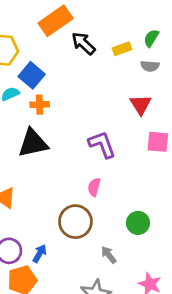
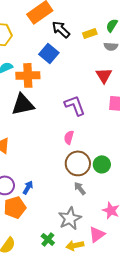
blue square: (32, 75) -> (49, 53), moved
orange cross: (40, 105) -> (28, 75), size x1.6
brown circle: (75, 222) -> (78, 163), moved

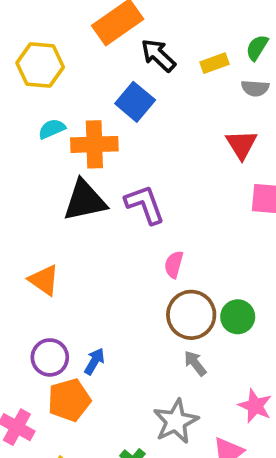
purple L-shape: (75, 105) -> (145, 204), moved

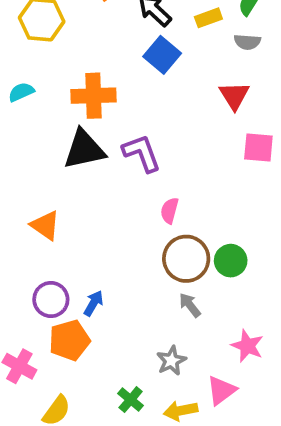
blue square: (135, 102) -> (162, 55), moved
cyan semicircle: (52, 129) -> (21, 92), moved
gray star: (176, 421) -> (171, 361), size x0.7

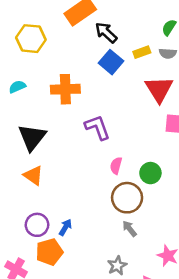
yellow rectangle: (208, 18) -> (142, 52), moved
red triangle: (234, 96) -> (159, 89), size x1.4
black triangle: (84, 149) -> (32, 137), moved, turned -40
green circle: (231, 261) -> (150, 173), moved

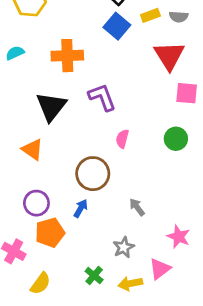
black triangle: (32, 137) -> (51, 107), moved
green circle: (150, 173) -> (176, 139), moved
brown circle: (127, 198) -> (93, 174), moved
blue arrow: (65, 227) -> (81, 208), moved

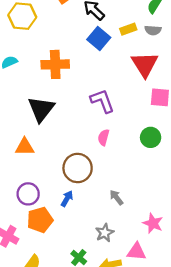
purple L-shape: (102, 97) -> (102, 101), moved
orange triangle: (32, 149) -> (25, 147), turned -36
pink triangle: (160, 269) -> (136, 252), turned 42

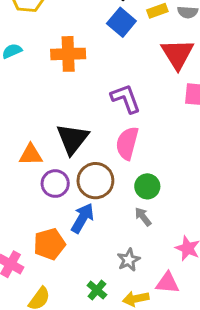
black triangle: (41, 109) -> (72, 139), moved
pink semicircle: (103, 137) -> (127, 143), size x1.6
green circle: (151, 137) -> (147, 186), moved
purple circle: (28, 194) -> (55, 184), moved
blue arrow: (67, 199) -> (83, 218), size x1.5

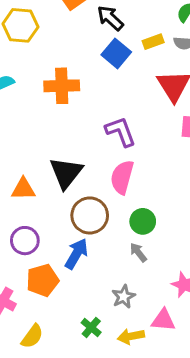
purple circle: (55, 184) -> (25, 241), moved

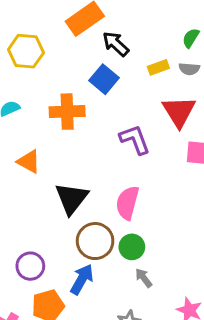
blue square: (116, 53) -> (104, 79), moved
purple L-shape: (121, 131) -> (135, 139), moved
orange triangle: (23, 189) -> (29, 162), moved, turned 30
green circle: (143, 221) -> (132, 247), moved

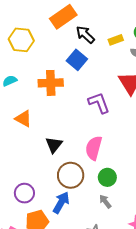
yellow rectangle: (158, 67) -> (116, 40), moved
black triangle: (72, 198) -> (54, 145), size x0.7
green circle: (132, 247) -> (107, 177), moved

